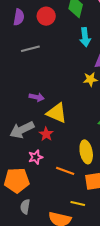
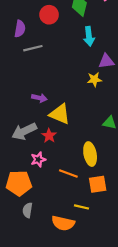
purple semicircle: (19, 17) -> (20, 29), moved

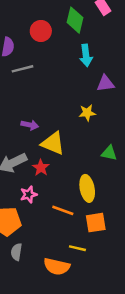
yellow star: (94, 80) -> (87, 113), moved

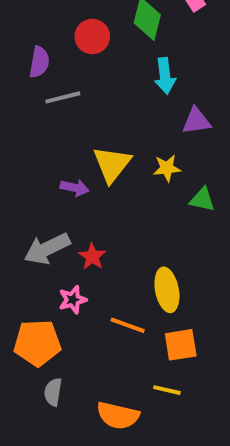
yellow triangle: (53, 143) -> (112, 164), moved, turned 45
green triangle: (109, 153) -> (202, 200), moved
yellow line: (77, 248) -> (167, 390), moved

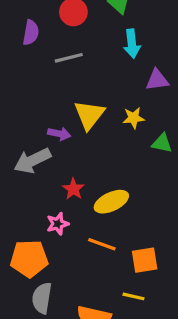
gray line: (63, 97) -> (69, 58), moved
gray arrow: (47, 249) -> (32, 161), moved
yellow ellipse: (167, 290) -> (111, 202), moved, turned 76
gray semicircle: (53, 392) -> (42, 298), size x1.4

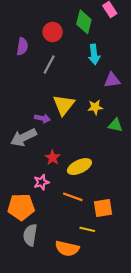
gray line: (69, 58) -> (49, 64), turned -48
yellow line: (133, 296) -> (87, 229), moved

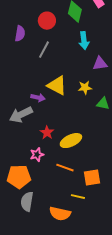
yellow triangle: (64, 105) -> (57, 86), turned -40

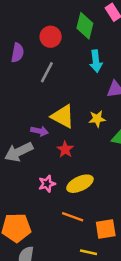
red star: (47, 133) -> (65, 149), moved
pink star: (37, 155) -> (47, 184), moved

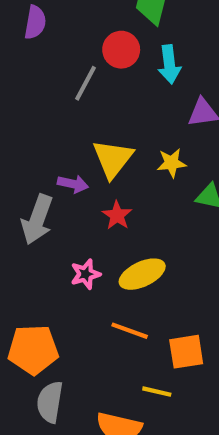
red circle: (51, 37) -> (121, 50), moved
purple semicircle: (17, 53) -> (35, 22), moved
yellow triangle: (63, 116) -> (113, 159), turned 40
gray arrow: (19, 152) -> (37, 220), turned -44

